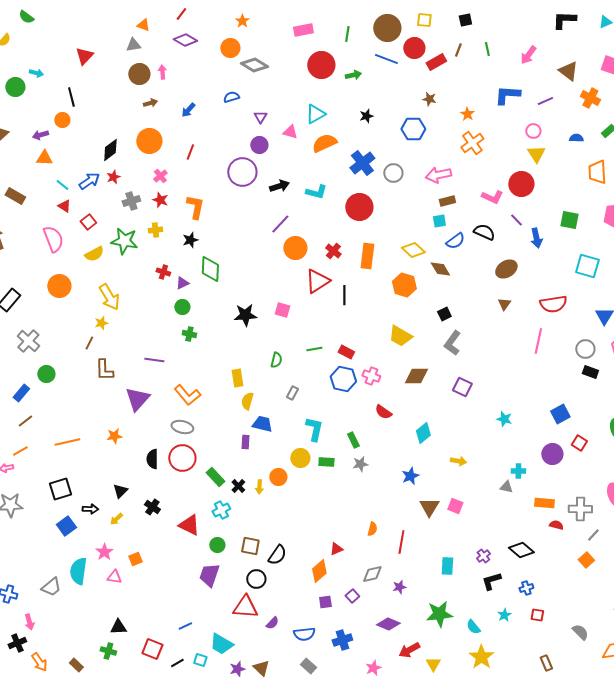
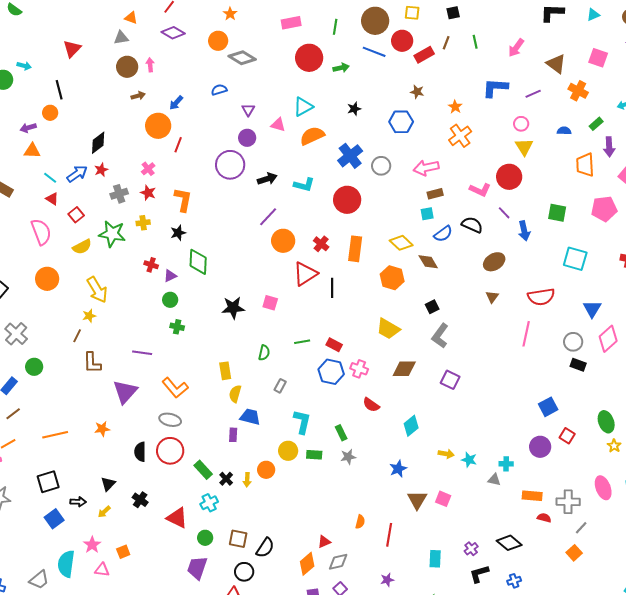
orange circle: (149, 141) -> (158, 126), moved
cyan star: (504, 419) -> (469, 460), moved
gray diamond: (372, 574) -> (338, 562), moved

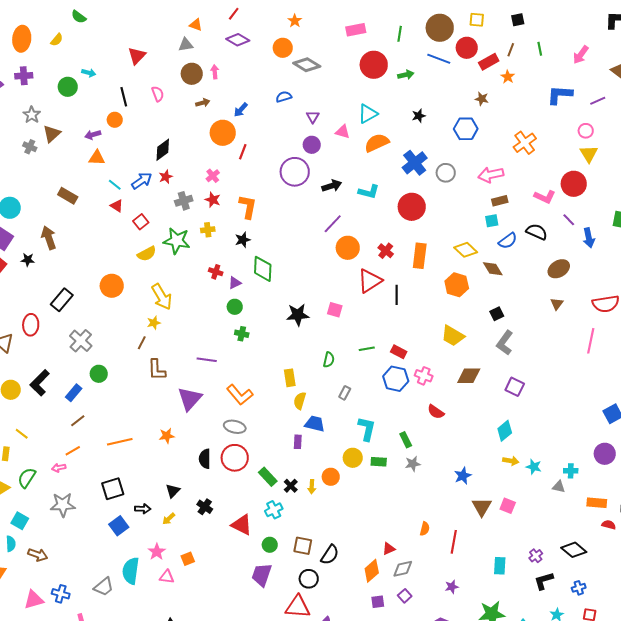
orange star: (455, 107) -> (508, 77), moved
pink semicircle: (41, 232) -> (158, 94), moved, size x0.6
cyan diamond: (411, 426) -> (505, 431), moved

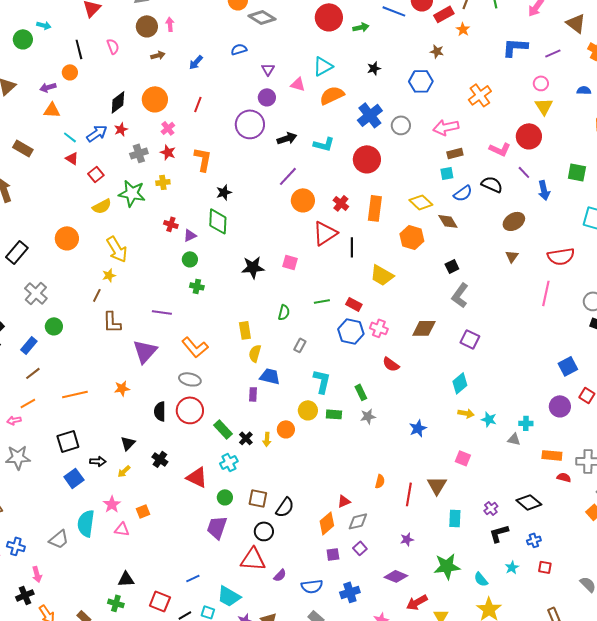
orange circle: (223, 133) -> (155, 99), moved
black star: (243, 240) -> (224, 192), moved
yellow trapezoid: (453, 336) -> (382, 275), moved
brown triangle: (482, 507) -> (437, 485), moved

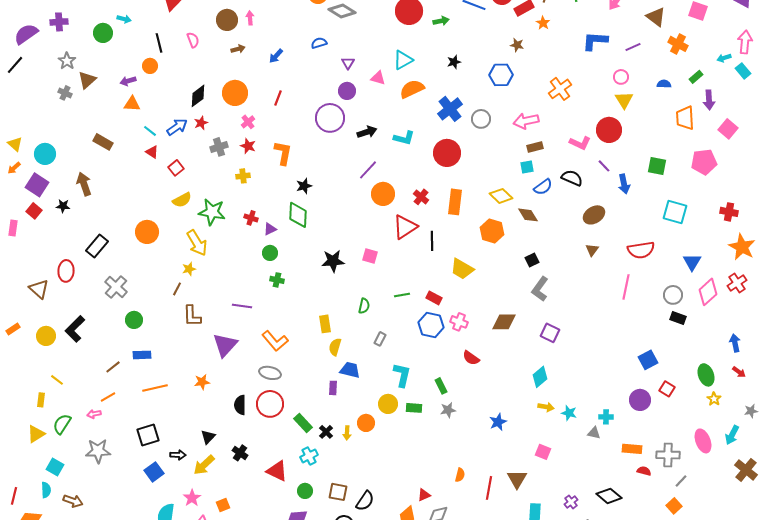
green star: (132, 193) -> (212, 212), moved
blue rectangle: (29, 345) -> (142, 355), moved, turned 48
yellow arrow: (124, 471) -> (204, 465), size x1.6

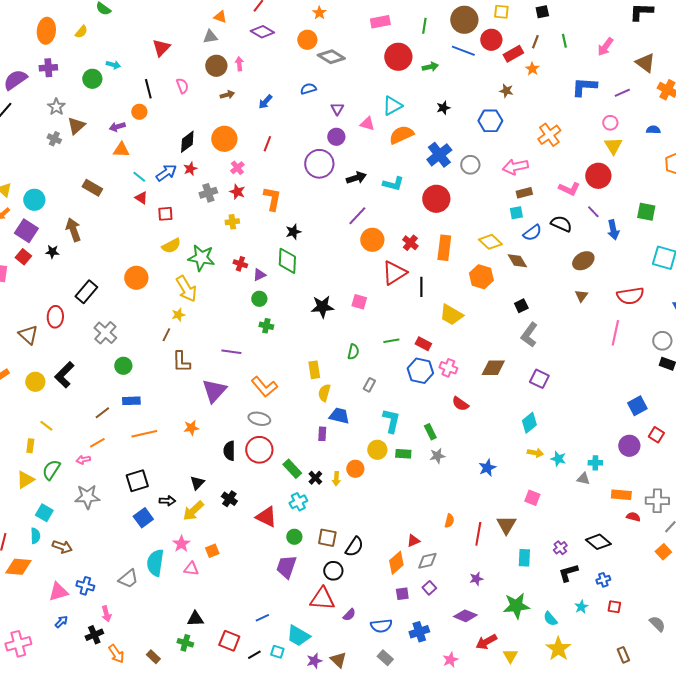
red square: (176, 168) -> (165, 214), turned 35

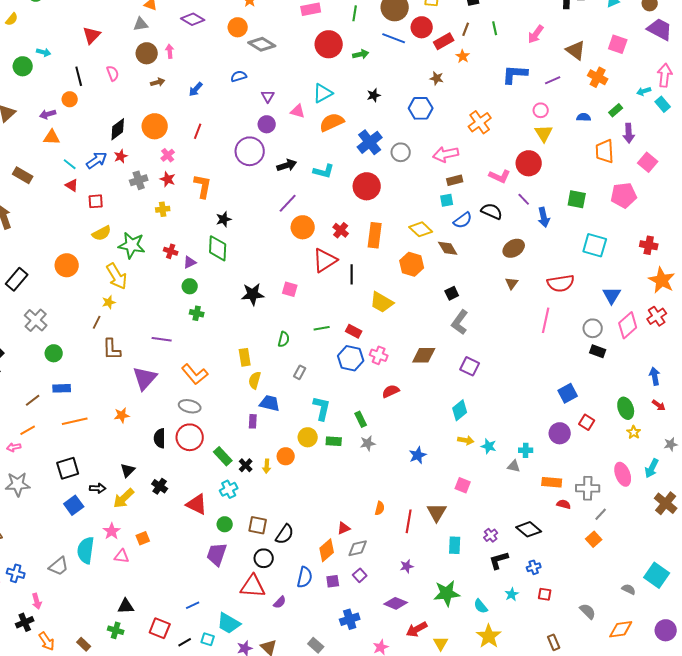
red semicircle: (460, 404) -> (391, 391), turned 120
blue semicircle: (381, 626) -> (305, 577), moved, turned -70

